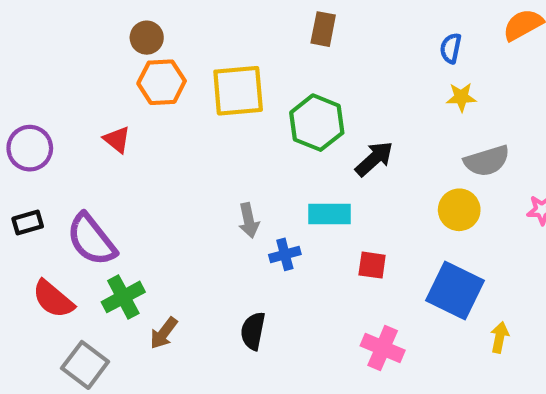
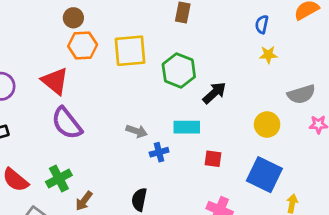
red triangle: (117, 140) -> (55, 81), size x1.6
gray semicircle: (487, 161) -> (301, 94), moved
gray arrow: (249, 220) -> (137, 131), turned -60
purple semicircle: (91, 240) -> (67, 123), moved

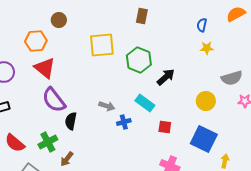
orange hexagon: (83, 45) -> (36, 41), moved
cyan rectangle: (187, 127) -> (145, 103), turned 36
black semicircle: (139, 200) -> (71, 121), moved

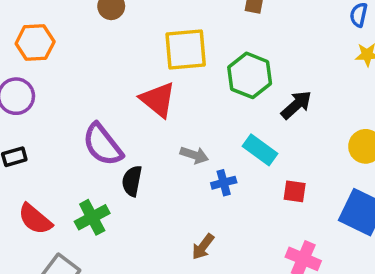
orange hexagon: (36, 41) -> (35, 43), moved
red triangle: (45, 68) -> (158, 100), moved
brown arrow: (67, 159) -> (203, 247), moved

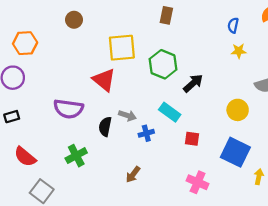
purple semicircle: (103, 145) -> (68, 109), turned -44
black semicircle: (132, 181) -> (105, 127), moved
green cross: (92, 217) -> (76, 156), moved

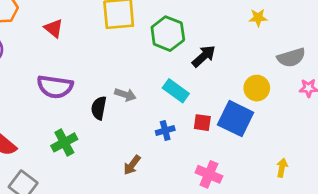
red triangle: (104, 80) -> (54, 28), moved, size x0.7
blue cross: (146, 133) -> (165, 131), moved
blue square: (235, 152) -> (236, 119), moved

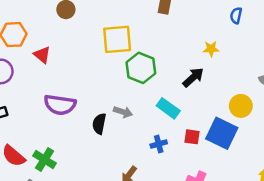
yellow star: (258, 18) -> (211, 49), moved
red triangle: (54, 28) -> (42, 55), moved
green hexagon: (168, 34) -> (141, 68), moved
green cross: (64, 142) -> (44, 159), moved, turned -30

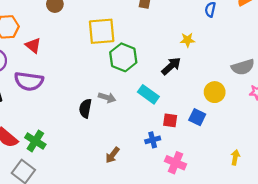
purple semicircle: (60, 105) -> (29, 81), moved
blue square: (222, 133) -> (197, 117), size x0.6
blue cross: (159, 144) -> (153, 140), moved

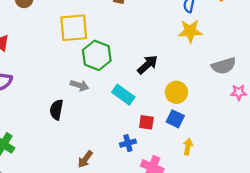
yellow star: (187, 40) -> (190, 31), moved, size x1.5
yellow circle: (215, 92) -> (176, 92), moved
gray arrow: (107, 98) -> (79, 85), moved
yellow arrow: (235, 157) -> (188, 147), moved

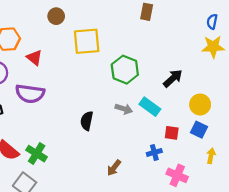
yellow square: (74, 28) -> (87, 41), moved
gray arrow: (79, 85) -> (124, 109), moved

